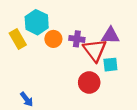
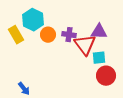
red circle: (89, 82) -> (106, 76), moved

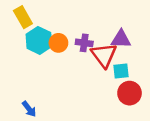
cyan hexagon: (33, 20) -> (39, 40), moved
yellow rectangle: (16, 35) -> (23, 17), moved

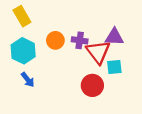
cyan hexagon: (39, 40) -> (23, 51), moved
red circle: (130, 93) -> (92, 85), moved
blue arrow: (29, 109) -> (28, 80), moved

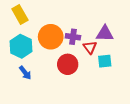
orange circle: (55, 40) -> (51, 37), size x1.5
red triangle: (98, 52) -> (90, 47), size x0.6
red circle: (92, 85) -> (68, 64), moved

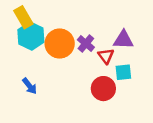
purple cross: (73, 37) -> (86, 44), turned 32
cyan hexagon: (21, 46) -> (31, 36), moved
red circle: (68, 64) -> (103, 89), moved

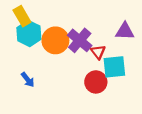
purple triangle: (123, 40) -> (125, 31), moved
purple cross: (86, 44) -> (80, 40), size x1.5
cyan square: (123, 72) -> (114, 67), size x1.5

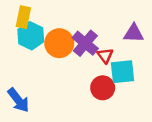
yellow rectangle: (22, 16) -> (23, 17), turned 42
blue arrow: (28, 80) -> (18, 100), moved, size x1.5

